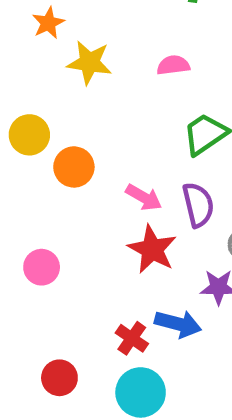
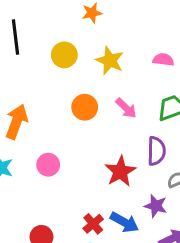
yellow star: (89, 63) -> (110, 61), moved
yellow circle: (29, 135) -> (64, 55), moved
pink arrow: (144, 197) -> (126, 108), moved

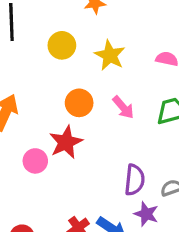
purple semicircle: (156, 151) -> (135, 180), moved
red star: (120, 171) -> (66, 142), moved

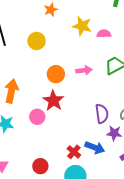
yellow star: (110, 55) -> (82, 26), moved
pink arrow: (123, 107) -> (84, 70), turned -42

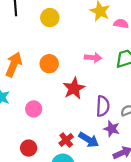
orange circle: (56, 74) -> (49, 64), moved
red star: (53, 101) -> (74, 88), moved
pink circle: (37, 117) -> (34, 109), moved

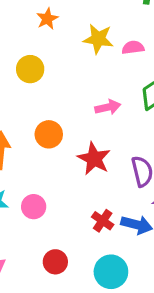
pink circle: (34, 109) -> (34, 207), moved
red cross: (66, 140) -> (103, 221), moved

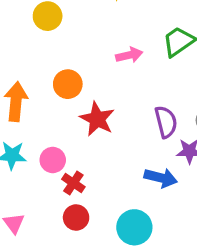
red star: (94, 159) -> (97, 119), moved
red cross: (103, 221) -> (73, 183), moved

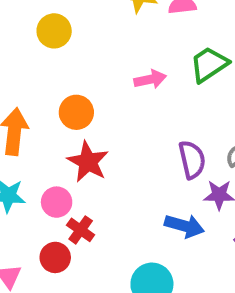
red star: (97, 119) -> (88, 162), moved
red circle: (76, 217) -> (55, 257), moved

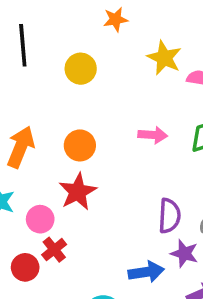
blue arrow: (184, 226) -> (146, 272), turned -40

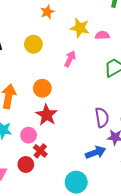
pink arrow: (153, 135) -> (70, 59), moved, turned -56

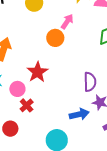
orange circle: (42, 88) -> (55, 38), moved
red circle: (26, 165) -> (10, 129), moved

